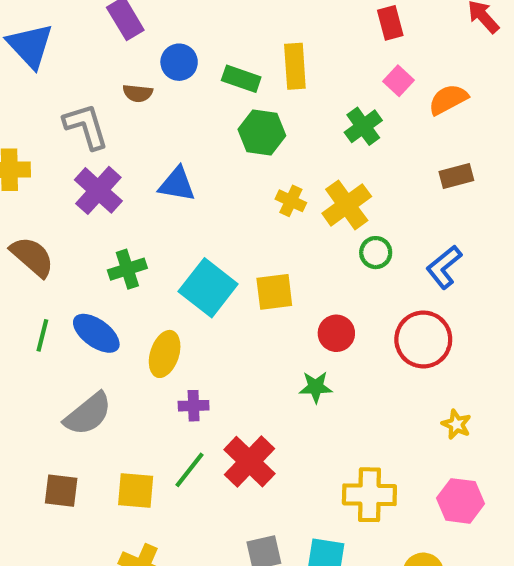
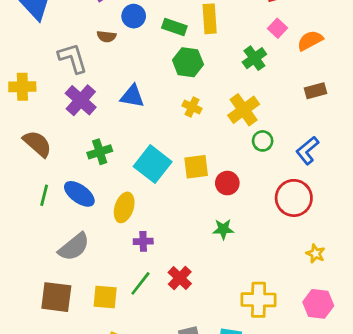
yellow cross: (291, 201) -> (192, 107), moved
red circle: (336, 333) -> (227, 183), moved
red cross: (249, 462) -> (180, 278), size x0.7
brown square: (61, 491) -> (56, 297), size x1.4

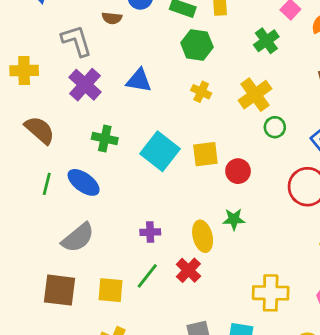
green cross: (100, 152) -> (105, 139), turned 30
yellow ellipse: (124, 207) -> (203, 236), moved, turned -32

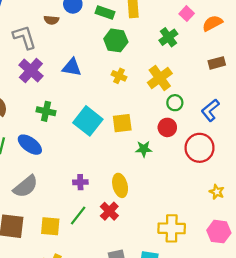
red circle: (238, 171) -> (167, 127), moved
green star: (234, 219) -> (144, 149), moved

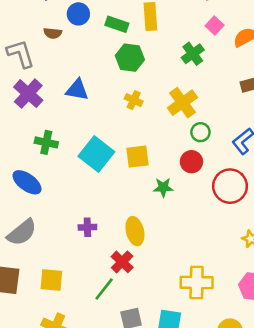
green line: (78, 215) -> (104, 289), moved

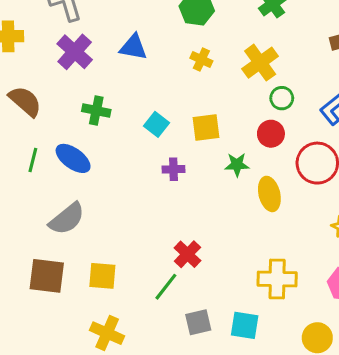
cyan square: (96, 154) -> (157, 124), size x0.6
purple cross: (87, 227) -> (174, 169), moved
yellow ellipse: (135, 231) -> (269, 194), moved

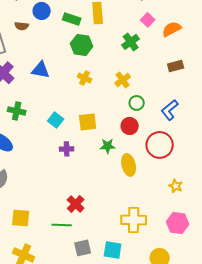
yellow cross: (260, 63) -> (123, 80), size x0.7
green line: (166, 287) -> (62, 225), turned 54

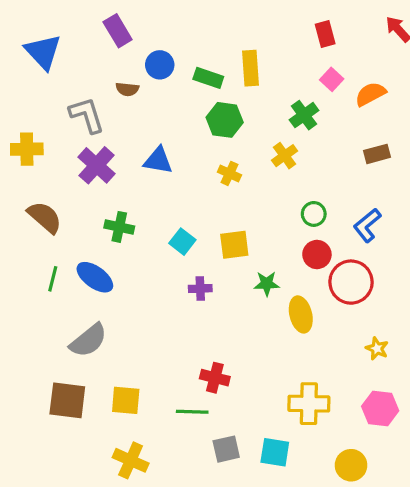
yellow cross: (123, 80) -> (285, 156), moved
red circle: (130, 126) -> (317, 254), moved
red cross: (76, 204) -> (215, 378), turned -30

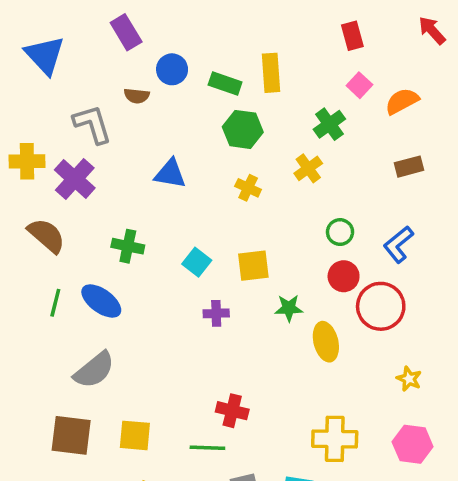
purple cross: (97, 165) -> (75, 179), moved

